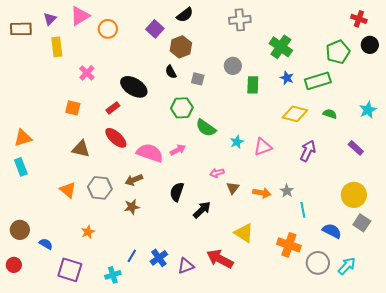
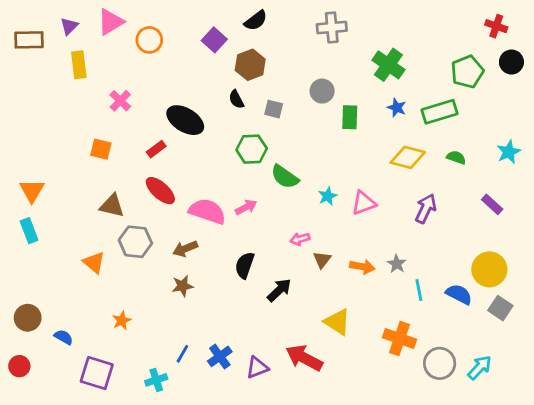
orange triangle: (23, 138) -> (32, 191), turned -42
gray hexagon: (100, 188) -> (135, 242), moved
blue semicircle: (332, 231) -> (459, 294), moved

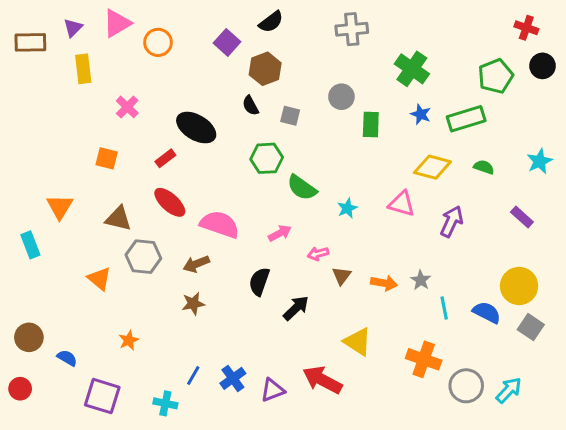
orange triangle: (32, 191) -> (60, 207), moved
pink triangle: (364, 203) -> (402, 204), moved, turned 36
pink arrow: (246, 207) -> (280, 233), moved
cyan cross: (156, 380) -> (165, 403), turned 30

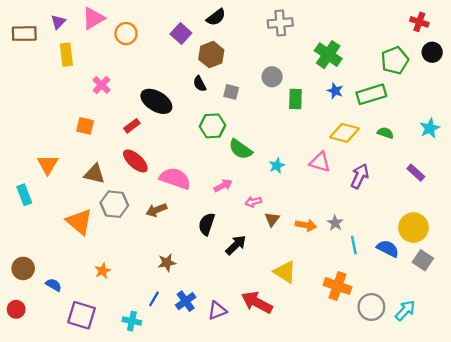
orange triangle: (99, 279) -> (79, 222), size x1.4
brown star: (193, 304) -> (167, 263), moved

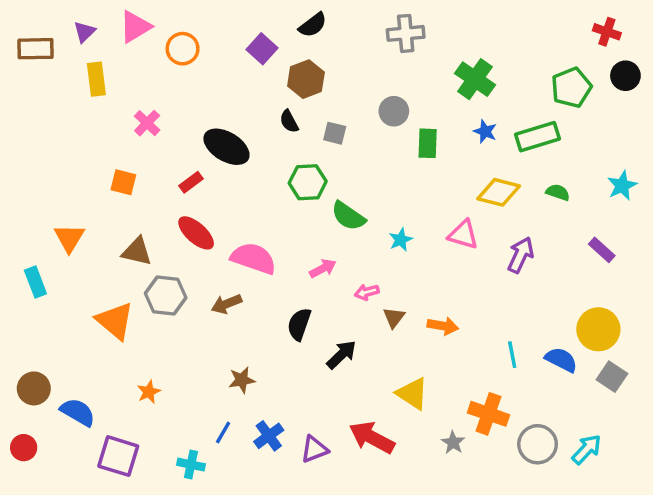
gray star: (335, 223) -> (453, 443), moved
blue semicircle: (54, 285) -> (78, 412), size x1.5

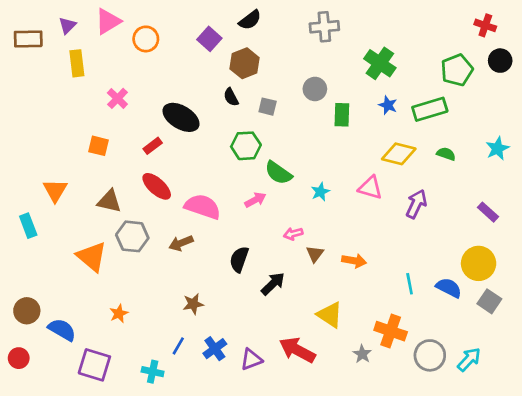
purple rectangle: (602, 250) -> (488, 212), moved
pink arrow: (323, 268) -> (255, 200), moved

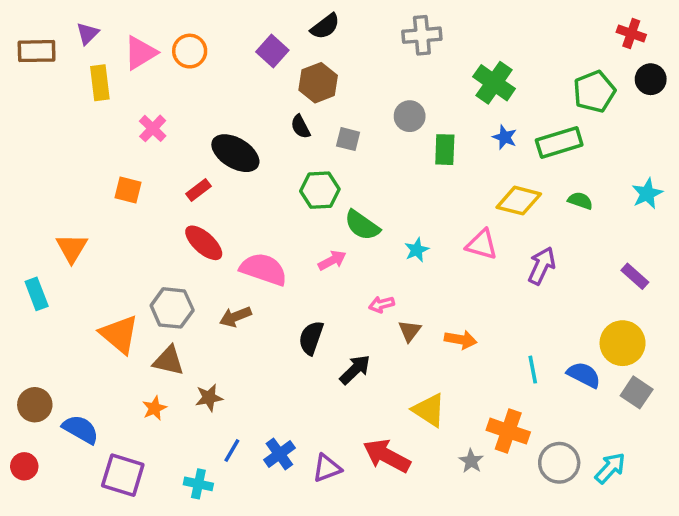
pink triangle: (108, 21) -> (140, 53), moved
brown triangle: (109, 201) -> (169, 361), moved
brown star: (193, 304) -> (209, 398), moved

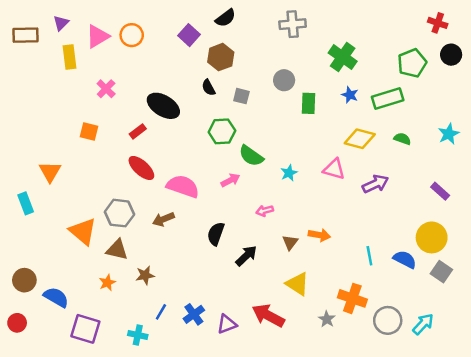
purple arrow: (542, 266) -> (376, 184), turned 40
brown triangle: (410, 331) -> (290, 242), moved

